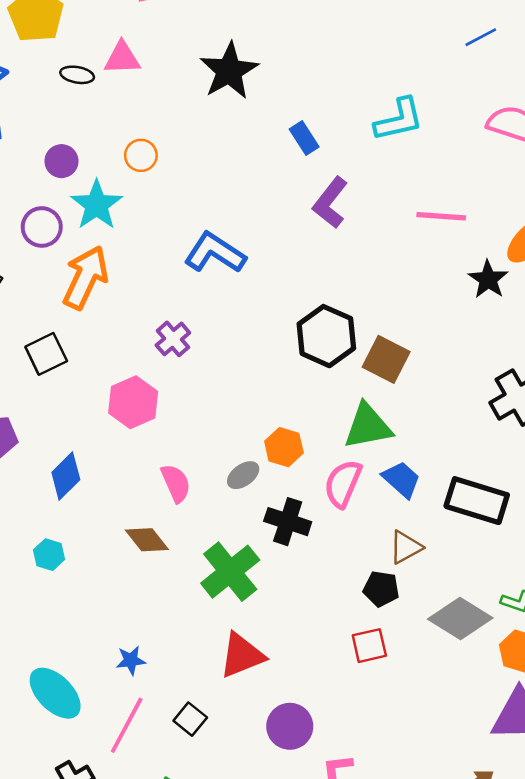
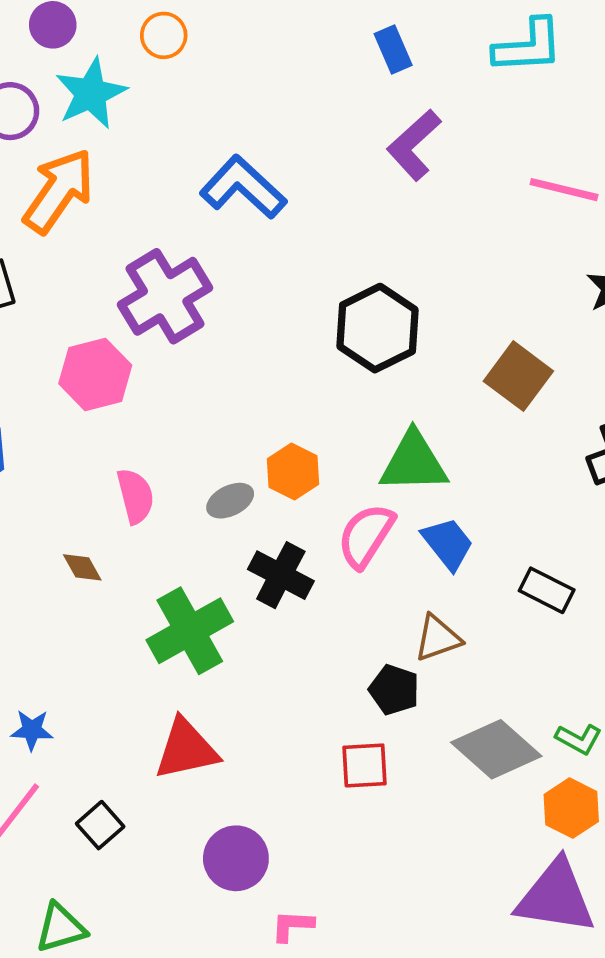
purple cross: (173, 339) -> (165, 296), size x1.8
brown square: (386, 359) -> (518, 376), moved
black rectangle: (477, 501) -> (547, 590), size x0.6
brown diamond: (147, 540) -> (82, 567), size x0.7

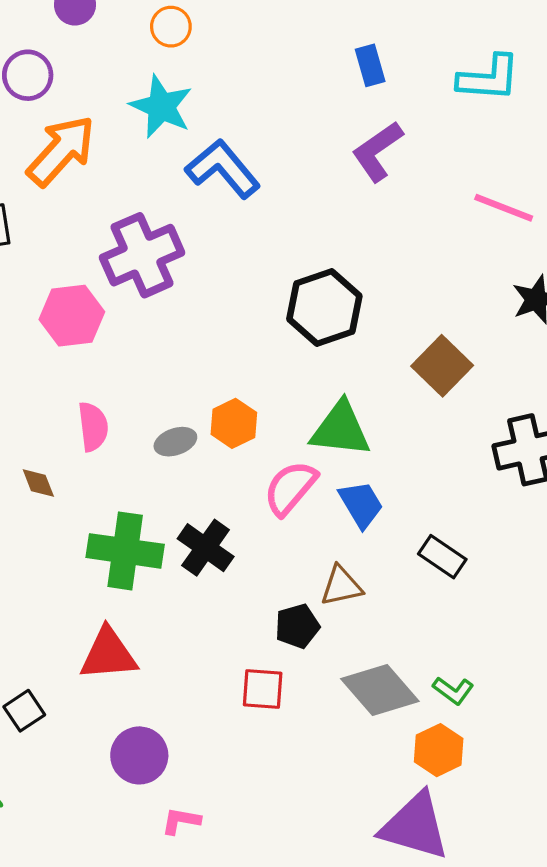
cyan star: (91, 93) -> (161, 107), moved, turned -30
black cross: (281, 575) -> (206, 548), moved
green cross: (190, 631) -> (125, 551), turned 30
black pentagon: (394, 690) -> (297, 626), turned 30

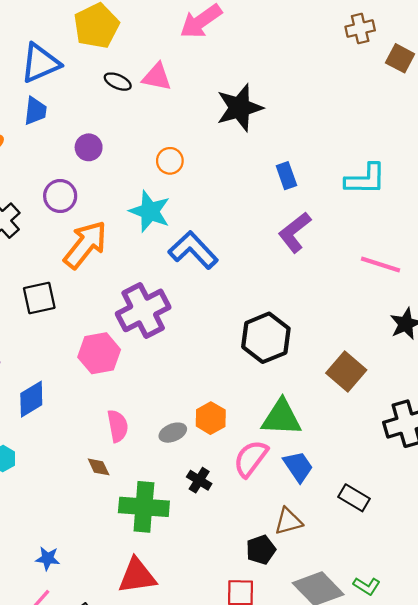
orange circle: (171, 27) -> (170, 161), moved
brown diamond: (38, 483) -> (99, 467), moved
black cross: (206, 548) -> (199, 480), moved, size x0.7

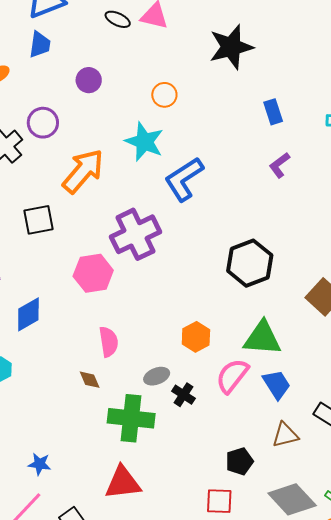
purple circle: (60, 196) -> (43, 123), moved
purple L-shape: (295, 232) -> (279, 165), size x0.7
blue L-shape: (193, 250) -> (184, 179), turned -81
gray ellipse: (173, 433) -> (157, 376), moved
brown triangle: (288, 521) -> (285, 435), moved

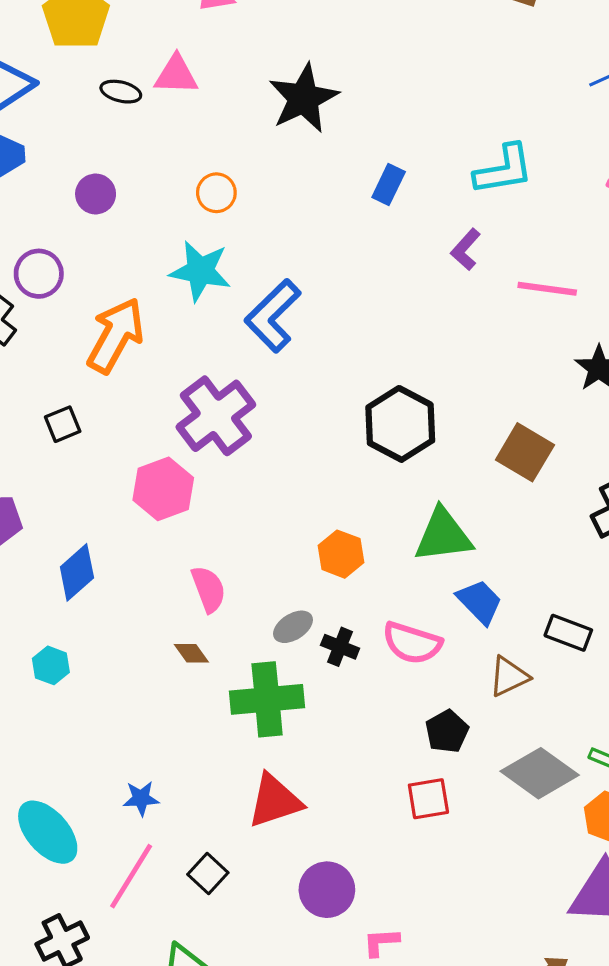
blue rectangle: (273, 112) -> (389, 185), turned 55
purple L-shape: (279, 165) -> (466, 249), moved
black square: (39, 220) -> (63, 424), size x0.7
pink semicircle: (232, 376) -> (412, 643), moved, turned -99

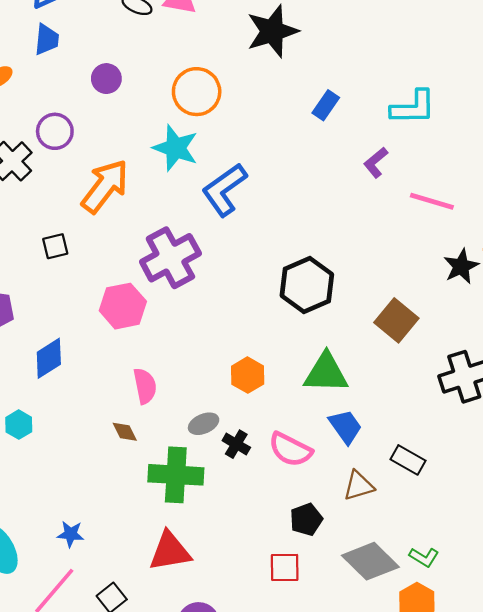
orange circle: (216, 193) -> (197, 92), size x1.6

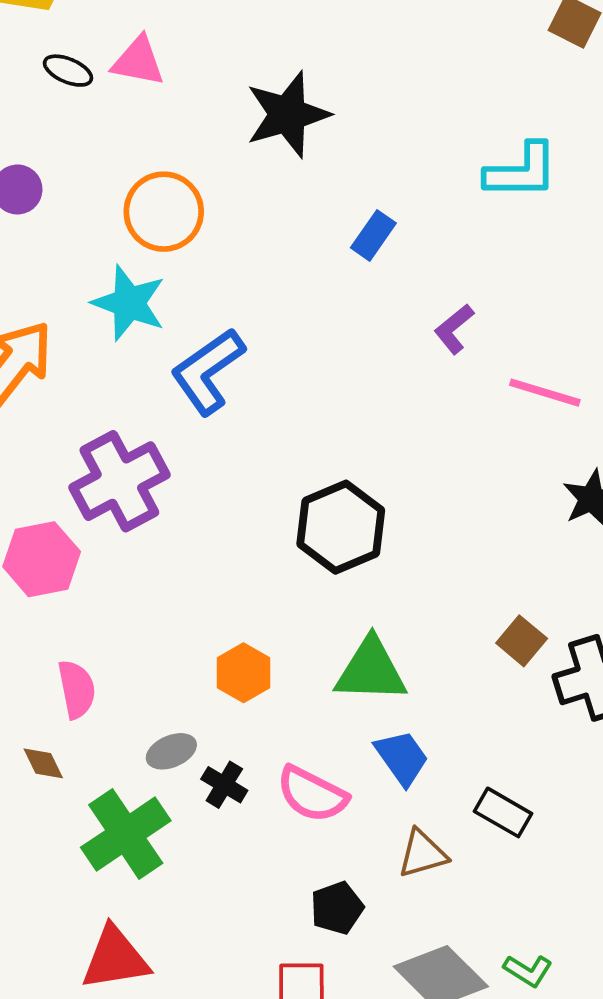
cyan L-shape: (413, 107) -> (521, 171), moved
brown square: (396, 320) -> (522, 641), moved, size x0.7
green cross: (176, 475) -> (126, 834), turned -38

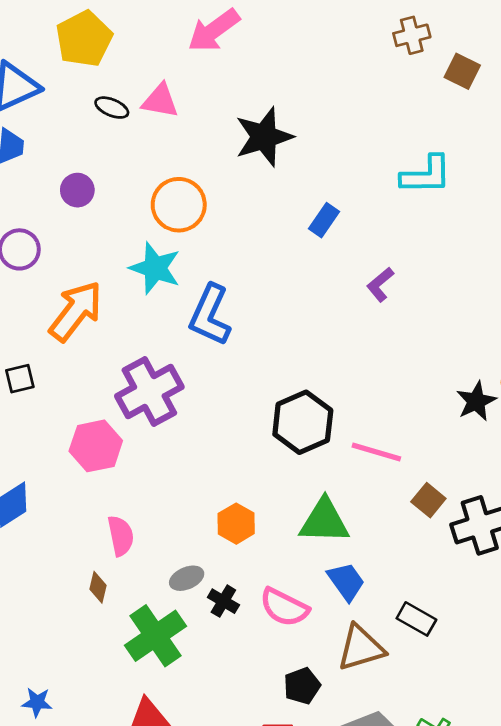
blue L-shape: (208, 371) -> (210, 315), turned -30
pink line: (545, 393) -> (376, 452), moved
brown diamond: (43, 763) -> (98, 587), turned 40
brown triangle: (422, 854) -> (361, 648), size x1.4

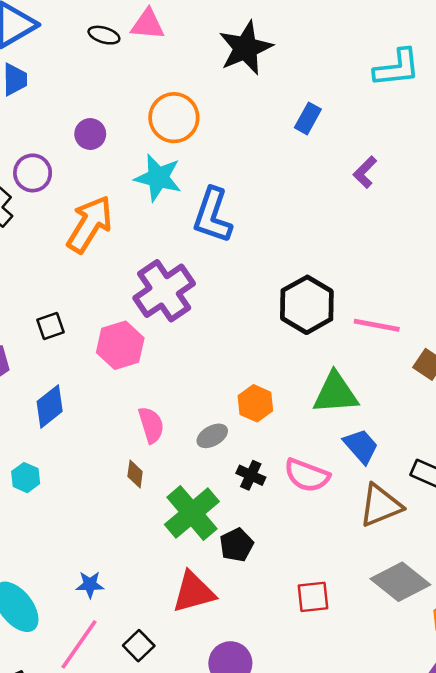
purple circle: (77, 190) -> (90, 134), moved
black square: (20, 379) -> (50, 326), moved
gray ellipse: (187, 578) -> (212, 436), moved
black pentagon: (302, 686) -> (236, 545), moved

